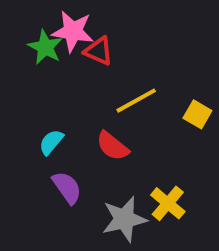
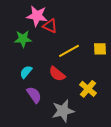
green star: (45, 47) -> (23, 39), moved, turned -30
yellow square: (197, 114) -> (100, 49), moved, turned -32
yellow cross: (168, 203) -> (88, 89), moved

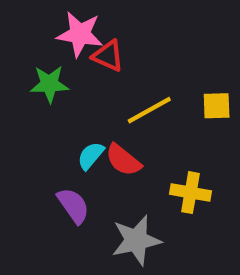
cyan semicircle: (26, 72) -> (91, 156), moved
yellow cross: (88, 89) -> (191, 193), turned -30

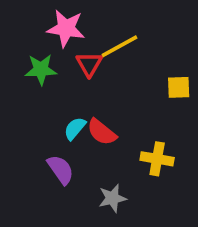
red triangle: (108, 56) -> (89, 64), moved, turned 36
yellow line: (149, 110) -> (120, 46), moved
gray star: (136, 240) -> (112, 198), size x0.7

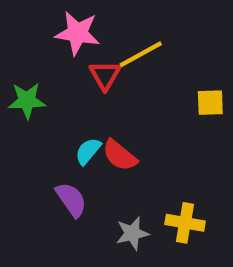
green star: (41, 69) -> (27, 101), moved
yellow cross: (157, 159) -> (185, 223), moved

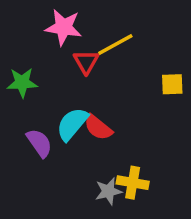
cyan semicircle: (88, 151) -> (72, 124), size x1.5
purple semicircle: (71, 200) -> (39, 143), moved
yellow cross: (185, 223) -> (133, 183), moved

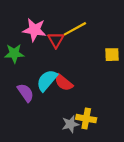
pink star: (64, 27) -> (35, 30), moved

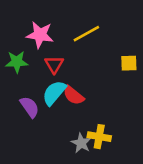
red triangle: (56, 40) -> (54, 64), moved
gray star: (70, 124) -> (81, 143), turned -30

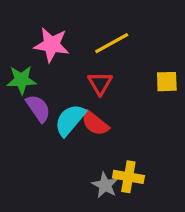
red triangle: (54, 64) -> (100, 83), moved
purple semicircle: (30, 107) -> (38, 108), moved

